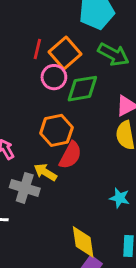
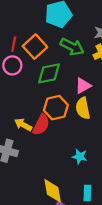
pink circle: (54, 77) -> (12, 65), moved
orange hexagon: (56, 130) -> (56, 108), moved
yellow arrow: (45, 172) -> (23, 125), moved

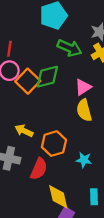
orange square: (35, 47) -> (28, 81), moved
orange hexagon: (56, 108) -> (54, 144), moved
red semicircle: (41, 125) -> (39, 169), moved

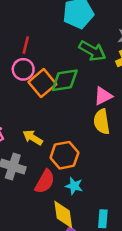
cyan star: (84, 160) -> (74, 186), moved

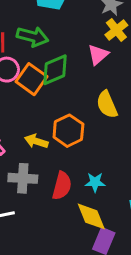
green arrow: (92, 51) -> (33, 36), moved
pink triangle: (103, 96) -> (98, 55), moved
orange hexagon: (64, 155) -> (68, 131), moved

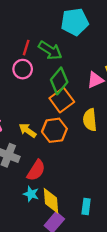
green diamond: (55, 70) -> (59, 81), turned -45
orange square: (32, 79) -> (62, 100), moved
cyan star: (95, 182) -> (31, 194), moved

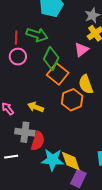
orange hexagon: (54, 130) -> (72, 100), moved
red semicircle: (36, 170) -> (38, 141), moved
cyan star: (31, 194) -> (53, 160), size x1.6

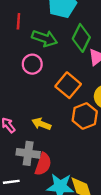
red line: (16, 38) -> (18, 21), moved
pink circle: (18, 57) -> (32, 64), moved
green diamond: (51, 58) -> (81, 38), moved

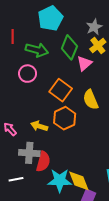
orange hexagon: (85, 116) -> (65, 118), moved

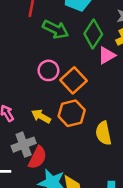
pink circle: (28, 74) -> (48, 70), moved
yellow semicircle: (91, 100) -> (103, 133), moved
gray cross: (29, 153) -> (24, 145), turned -36

